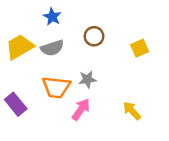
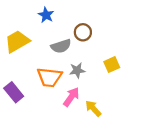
gray semicircle: (52, 48) -> (61, 46), moved
yellow square: (140, 48) -> (112, 65), moved
yellow arrow: (132, 111) -> (93, 108), moved

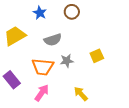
brown circle: (83, 32) -> (72, 12), moved
pink arrow: (71, 97) -> (42, 93), moved

